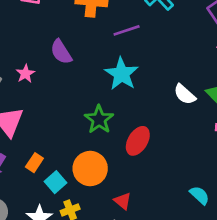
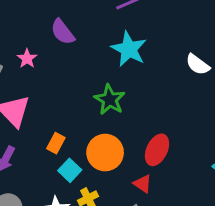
red ellipse: (138, 141) -> (157, 150), moved
orange rectangle: (34, 163) -> (56, 143), moved

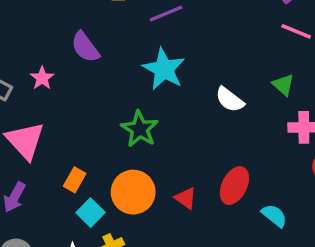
white semicircle: (198, 64) -> (230, 100), moved
red ellipse: (157, 150) -> (234, 186), moved
red triangle: (143, 184) -> (186, 198), moved

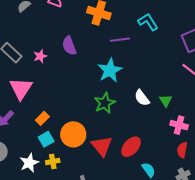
green triangle: (283, 85) -> (166, 101), moved
green star: (140, 129) -> (105, 103), moved
red triangle: (186, 198) -> (102, 146), size x1.6

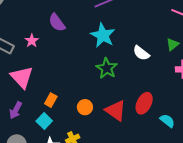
green triangle: (166, 101) -> (173, 44), moved, turned 40
orange circle: (73, 134) -> (85, 107), size x0.6
cyan square: (46, 139) -> (44, 121), moved

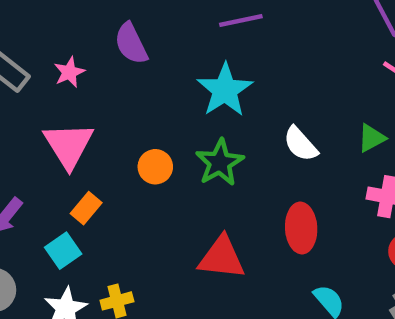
pink triangle: (22, 77) -> (69, 145), moved
red ellipse: (144, 103) -> (301, 228), moved, turned -40
orange circle: (85, 107) -> (155, 167), moved
red triangle: (116, 111) -> (222, 258), turned -40

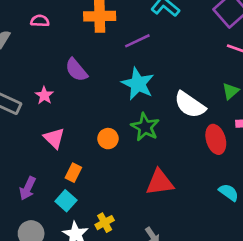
white semicircle: (300, 144) -> (190, 105), size x1.4
pink triangle: (69, 145) -> (54, 138), size x0.7
red ellipse: (301, 228) -> (216, 139), moved

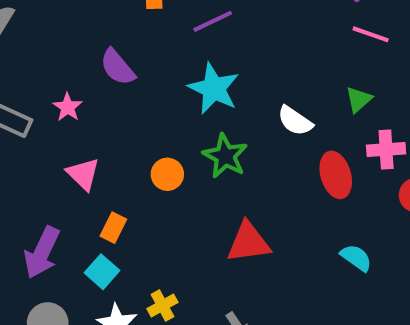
white semicircle: (190, 105) -> (295, 121), size x0.7
purple arrow: (28, 188) -> (42, 252), size x1.4

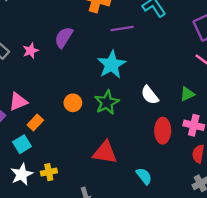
purple semicircle: (117, 67) -> (64, 37), turned 55
pink triangle: (83, 174) -> (18, 102), moved, turned 36
cyan semicircle: (356, 258) -> (144, 176), moved

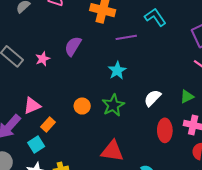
cyan star: (112, 65) -> (117, 70), size x0.7
white semicircle: (150, 95) -> (152, 98), turned 84

